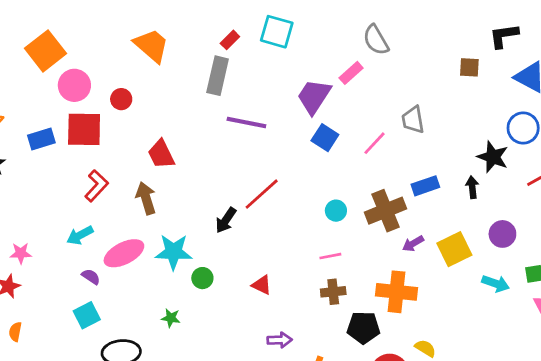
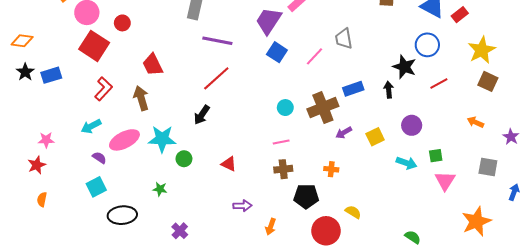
red square: (84, 129) -> (94, 46), turned 32
blue rectangle: (41, 139) -> (51, 75), moved
red line: (262, 194) -> (216, 78), moved
yellow square: (454, 249) -> (375, 137), size x0.7
orange cross: (396, 292) -> (331, 169), size x0.5

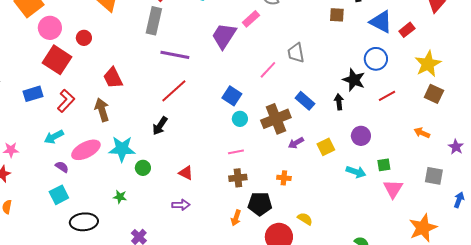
blue square: (277, 52) -> (232, 96), moved
blue rectangle: (51, 75) -> (33, 94), moved
blue rectangle: (353, 89) -> (305, 101), turned 60
purple arrow: (242, 206) -> (181, 205), moved
orange arrow: (271, 227) -> (236, 218), moved

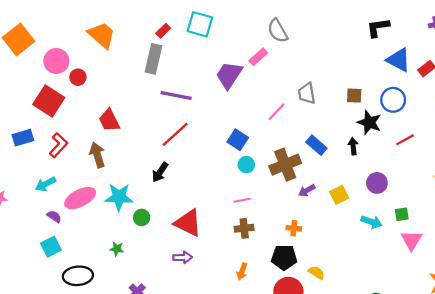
brown square: (337, 15) -> (354, 96), moved
pink circle: (50, 28) -> (56, 61), moved
red triangle: (186, 173) -> (188, 223), size x1.8
black pentagon: (260, 204) -> (284, 257), moved

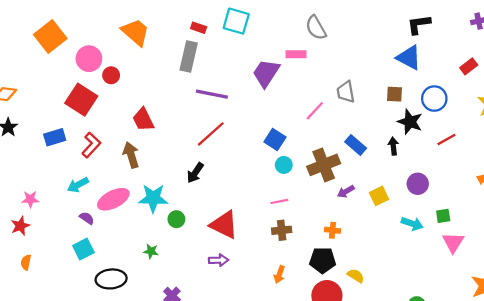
red rectangle: (163, 31) -> (199, 28), turned 64
pink rectangle: (258, 57) -> (296, 54), turned 42
blue triangle: (399, 60) -> (409, 58), moved

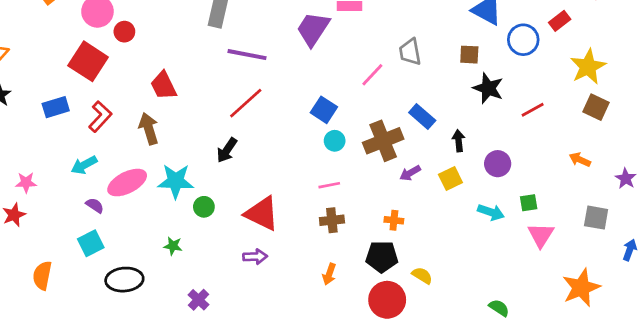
blue circle: (434, 99) -> (523, 40), moved
black arrow: (393, 146) -> (459, 141), moved
orange semicircle: (26, 262) -> (42, 276), moved, size x1.5

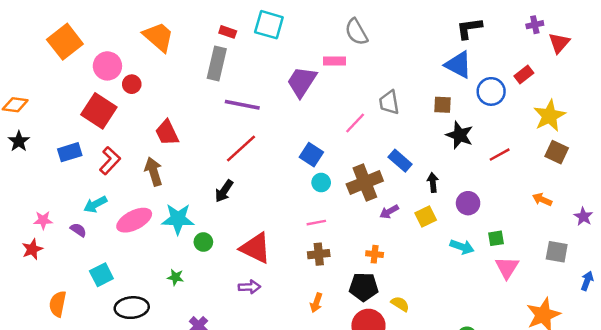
purple semicircle: (95, 205) -> (78, 230), moved

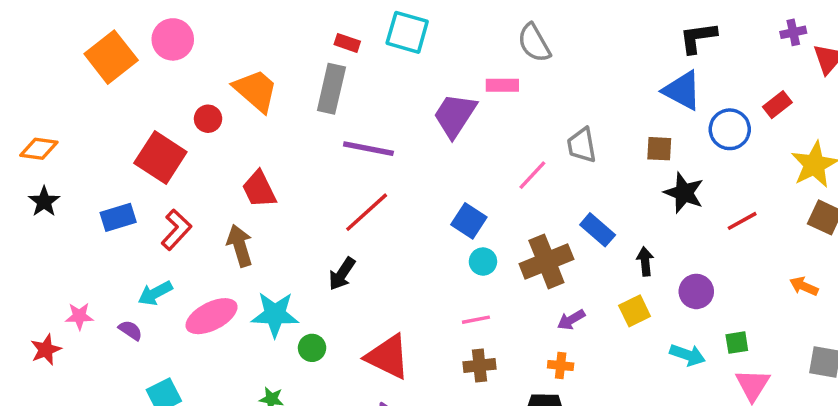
orange trapezoid: (158, 37) -> (256, 91), moved
pink circle: (107, 66) -> (173, 39), moved
purple arrow: (389, 212) -> (571, 320), moved
red star: (32, 249) -> (46, 350), moved

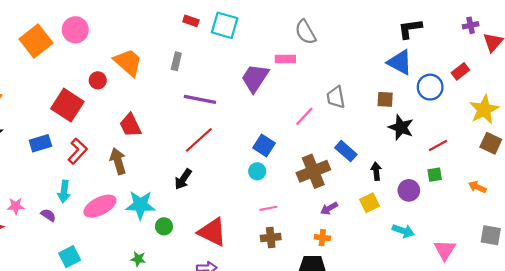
red rectangle: (347, 43) -> (191, 21), moved
gray rectangle: (331, 89) -> (176, 61), size x0.6
cyan circle: (483, 262) -> (257, 171), moved
cyan arrow: (155, 293) -> (64, 192), turned -55
green square: (737, 343) -> (435, 175), moved

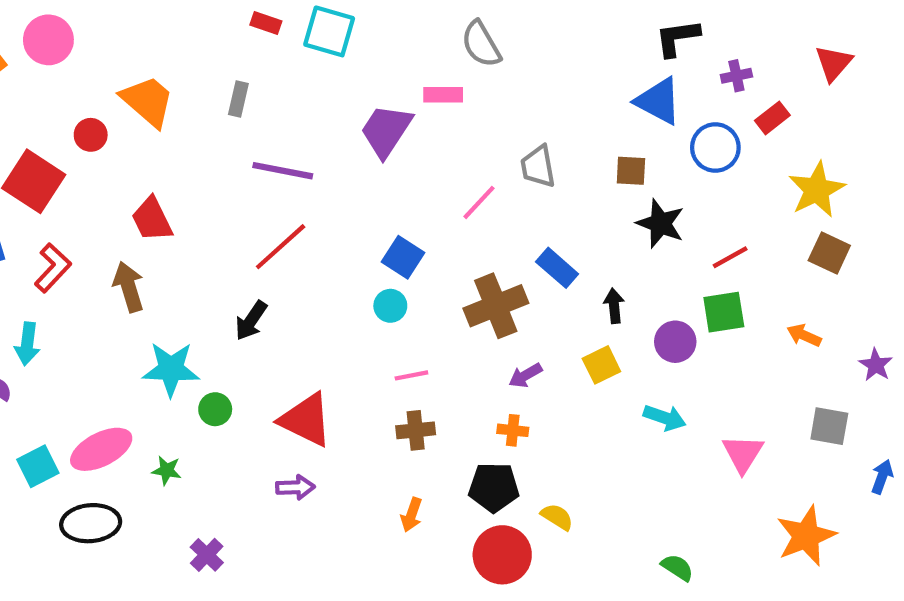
purple cross: (471, 25) -> (736, 76), moved
green square: (435, 175) -> (724, 312), size x1.5
pink ellipse: (100, 206) -> (101, 449), moved

